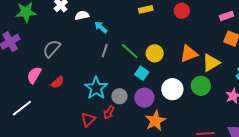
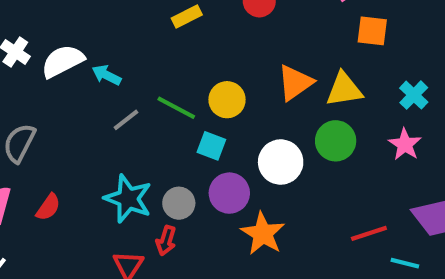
white semicircle: (82, 15) -> (63, 61), size x1.5
gray line: (105, 51) -> (126, 120), turned 48
yellow triangle: (211, 63) -> (344, 89), turned 36

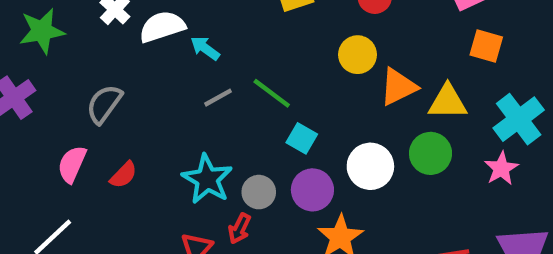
cyan cross: (414, 95) -> (519, 119), size x1.6
yellow circle: (227, 100) -> (358, 55), moved

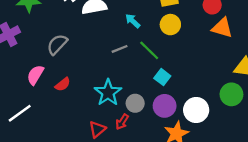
cyan arrow: (205, 48) -> (133, 21), moved
yellow circle: (358, 55) -> (170, 25), moved
orange triangle: (398, 87) -> (222, 28), moved, turned 35
white circle: (370, 166) -> (196, 110), moved

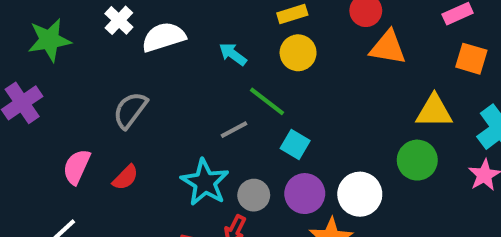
gray semicircle: (57, 44) -> (130, 110), moved
gray line: (120, 49) -> (234, 130), moved

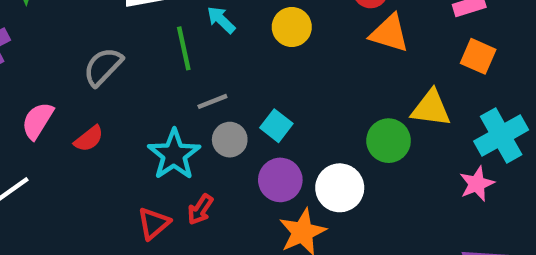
green line: (267, 101) -> (184, 48), moved, turned 33
green circle: (417, 160) -> (389, 141), moved
gray circle: (254, 195) -> (230, 140), moved

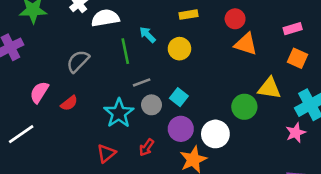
yellow circle: (292, 27) -> (179, 49), moved
red arrow: (200, 210) -> (147, 147), moved

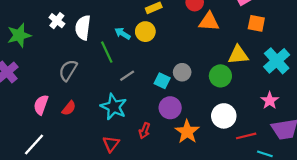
white semicircle: (105, 18) -> (83, 28), turned -60
yellow circle: (179, 49) -> (145, 32), moved
gray circle: (152, 105) -> (182, 72), moved
pink star: (296, 133) -> (270, 101), moved
white circle: (215, 134) -> (224, 116), moved

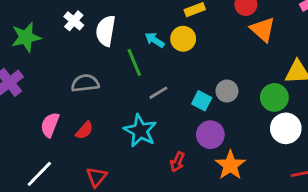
orange triangle: (209, 22) -> (263, 29), turned 35
gray semicircle: (68, 70) -> (85, 83), turned 50
white circle: (224, 116) -> (286, 128), moved
red triangle: (111, 144) -> (97, 177), moved

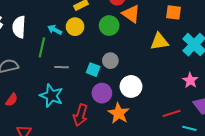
green line: (134, 62) -> (42, 47), turned 42
gray line: (158, 93) -> (62, 67), turned 40
green circle: (274, 97) -> (109, 26), moved
white circle: (286, 128) -> (131, 86), moved
red arrow: (177, 162) -> (80, 115), size x1.5

